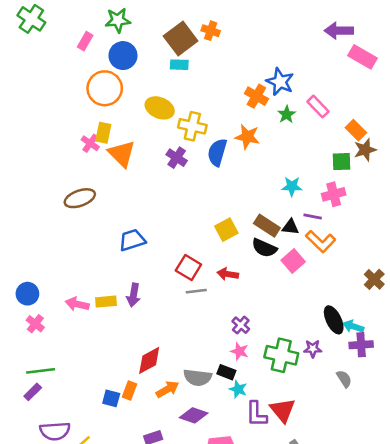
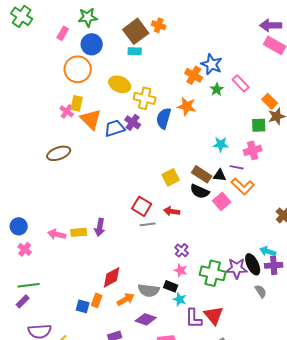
purple arrow: (339, 31) -> (271, 25), moved
blue trapezoid: (132, 240) -> (115, 128), moved
black ellipse: (334, 320) -> (253, 264), moved
purple star: (313, 349) -> (237, 268), size x1.5

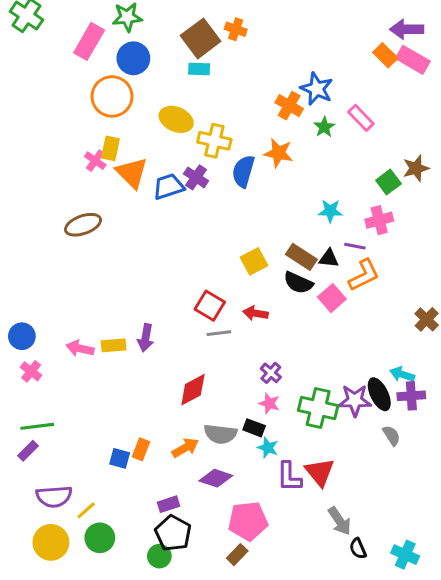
pink rectangle: (63, 33) -> (89, 41), size x1.6
orange rectangle: (270, 101) -> (385, 55), moved
green square: (259, 125) -> (388, 182), turned -35
orange L-shape: (243, 186) -> (364, 275), turned -70
red diamond: (112, 277) -> (193, 390), moved

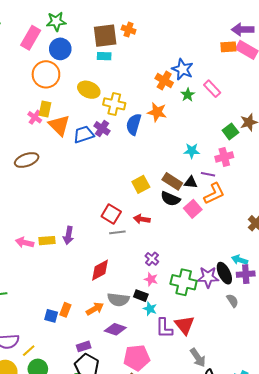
brown square: (201, 38) -> (105, 36), turned 30
orange rectangle: (385, 55) -> (228, 47), turned -49

